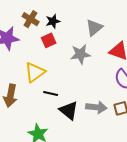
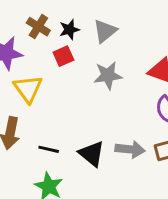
gray triangle: (94, 28) -> (105, 31), moved
yellow triangle: (35, 72) -> (28, 89), moved, turned -30
black line: (51, 93) -> (49, 149), moved

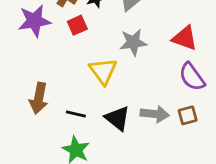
red square: (63, 56) -> (77, 25), moved
yellow triangle: (28, 89) -> (103, 71), moved

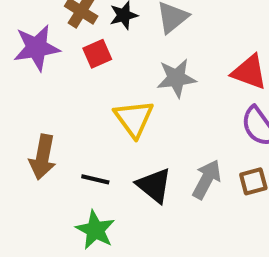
gray arrow: (155, 114) -> (207, 179), turned -68

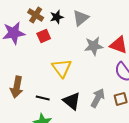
gray star: (176, 78) -> (94, 46), moved

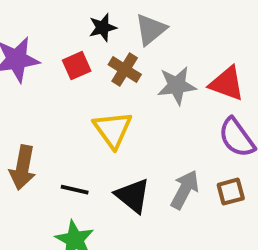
brown cross: (36, 15) -> (125, 70), moved

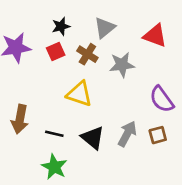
black star: (103, 27) -> (61, 26), moved
red triangle: (227, 84) -> (155, 36), moved
yellow triangle: (113, 130) -> (79, 94), turned -36

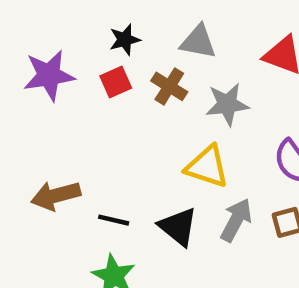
gray triangle: (105, 28) -> (198, 42), turned 50
yellow triangle: (79, 94) -> (207, 167), moved
brown arrow: (20, 119) -> (56, 196), turned 64

